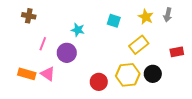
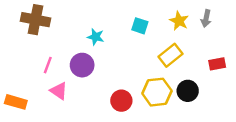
brown cross: (29, 16) -> (35, 20), size x1.6
pink line: (43, 44) -> (48, 65), moved
orange rectangle: (27, 74) -> (16, 102), moved

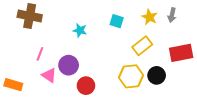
red rectangle: (217, 64) -> (181, 53), size x1.6
purple circle: (82, 65) -> (69, 65), moved
red circle: (121, 101) -> (86, 86), moved

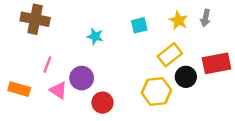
cyan square: (117, 21) -> (139, 25), turned -32
black circle: (157, 75) -> (186, 77), moved
orange rectangle: (13, 85) -> (19, 89), moved

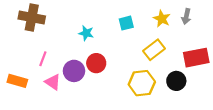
black circle: (186, 77) -> (176, 81), moved
red circle: (102, 103) -> (96, 63), moved

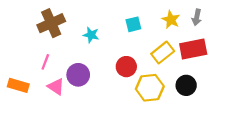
brown cross: (32, 18) -> (51, 23), moved, turned -35
red rectangle: (196, 58) -> (193, 49), moved
red circle: (96, 63) -> (126, 67), moved

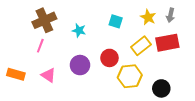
cyan square: (133, 24) -> (116, 21), turned 32
pink line: (45, 62) -> (40, 46), moved
purple circle: (78, 75) -> (80, 65), moved
black circle: (186, 85) -> (161, 88), moved

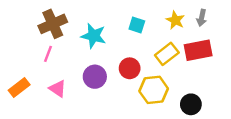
cyan star: (79, 30) -> (94, 36), size x1.5
orange rectangle: (16, 74) -> (19, 87), turned -54

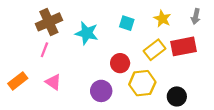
gray arrow: (202, 18) -> (196, 16), moved
purple circle: (95, 77) -> (101, 91), moved

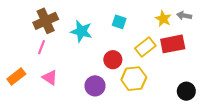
gray arrow: (196, 16) -> (184, 16), turned 88
yellow star: (162, 19) -> (163, 19), moved
black circle: (177, 96) -> (186, 91), moved

